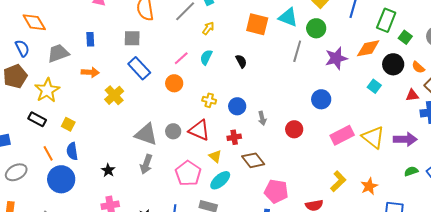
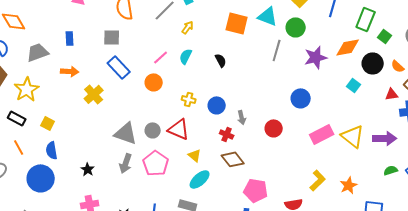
red cross: (234, 137) -> (227, 134), moved, turned 32
orange line: (48, 153) -> (19, 147), moved
pink pentagon: (188, 173) -> (156, 163), moved

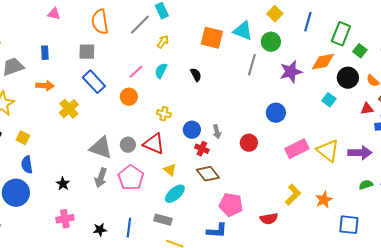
blue circle: (217, 105) -> (192, 130), moved

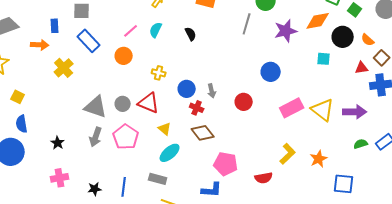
blue rectangle: (45, 53) -> (55, 26), moved
cyan square: (329, 100) -> (324, 59), turned -32

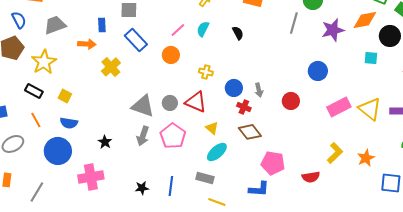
blue semicircle: (22, 124) -> (69, 123), turned -72
pink cross: (60, 178) -> (91, 177), moved, size x1.4

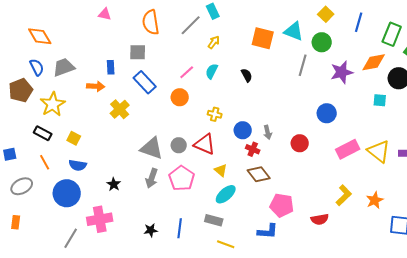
blue semicircle: (19, 20) -> (37, 67), moved
gray line: (37, 192) -> (71, 238), moved

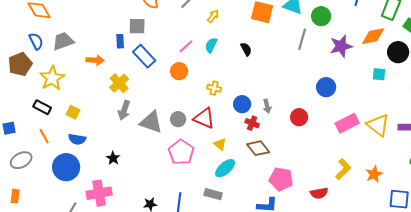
blue rectangle: (111, 67) -> (120, 41), moved
gray arrow: (152, 178) -> (124, 110), moved

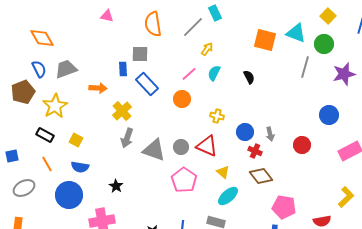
yellow arrow: (213, 16) -> (207, 49), moved

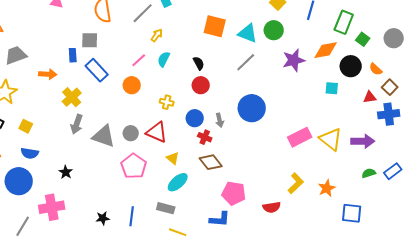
cyan triangle: (296, 33) -> (248, 33), moved
gray line: (305, 67) -> (246, 62), moved, turned 30
blue circle: (329, 115) -> (252, 108), moved, size x1.4
red circle: (302, 145) -> (201, 85), moved

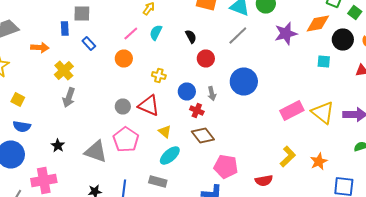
blue rectangle: (97, 70) -> (89, 44), size x0.6
red circle: (201, 85) -> (206, 58), moved
gray triangle: (104, 136) -> (96, 152), moved

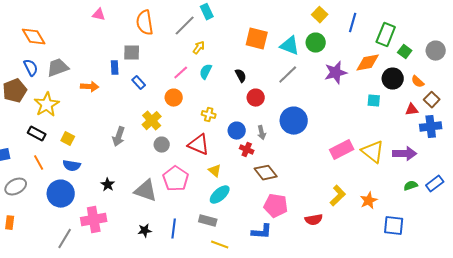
yellow cross: (64, 70) -> (152, 121), moved
gray circle: (123, 106) -> (162, 145), moved
brown diamond: (203, 136) -> (266, 173), moved

